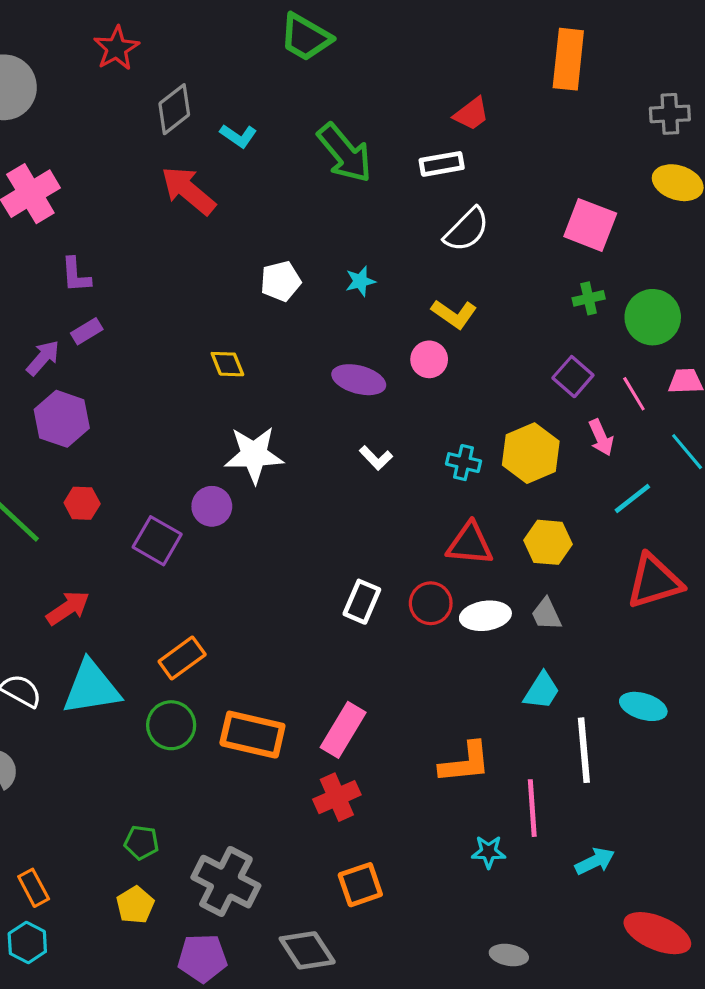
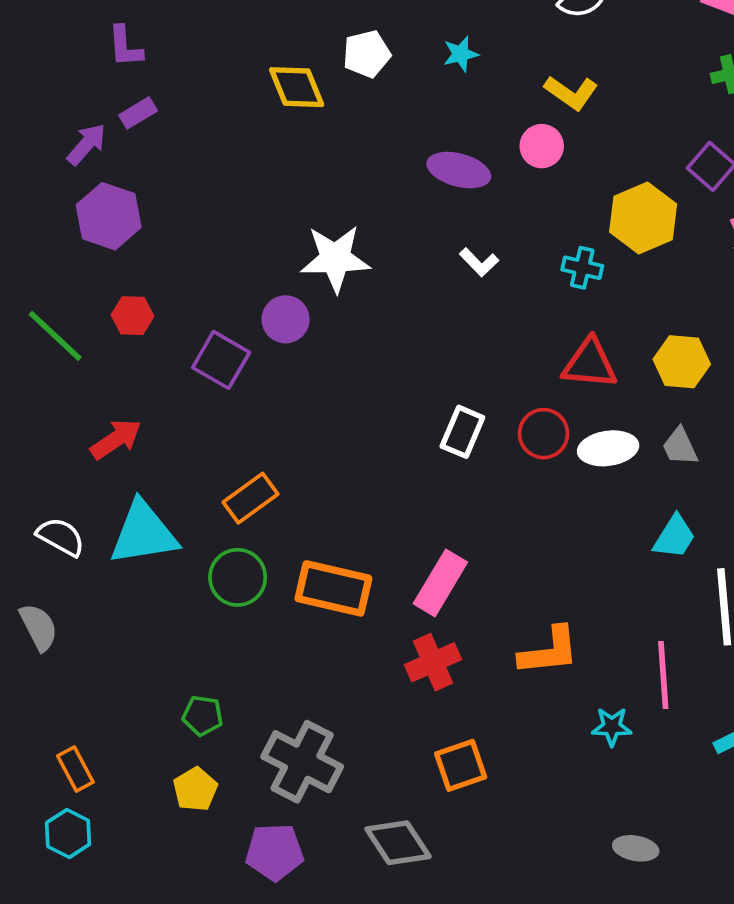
yellow diamond: (227, 364) -> (297, 87), moved, size x1.4
yellow hexagon: (531, 453) -> (643, 218), moved
orange L-shape: (465, 763) -> (549, 651), moved

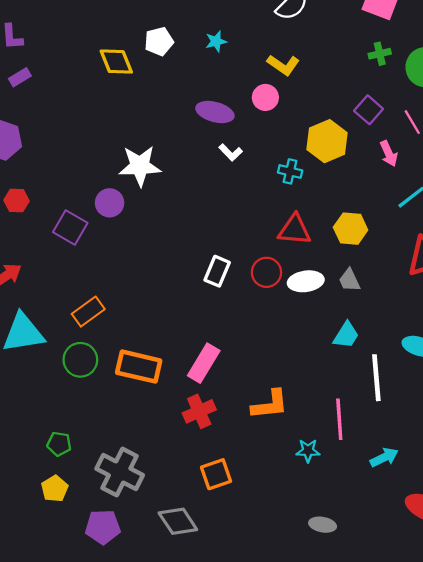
white L-shape: (479, 262) -> (231, 152), moved

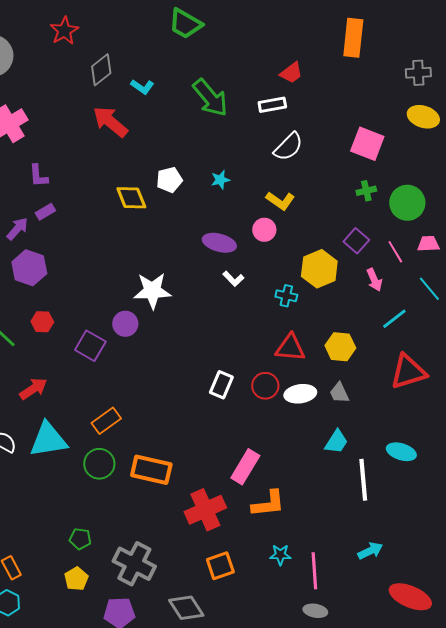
pink rectangle: (204, 363) -> (245, 467), moved
red cross: (199, 411) -> (205, 510), size x1.4
pink line: (339, 419) -> (314, 571), moved
cyan star: (308, 451) -> (280, 555), moved

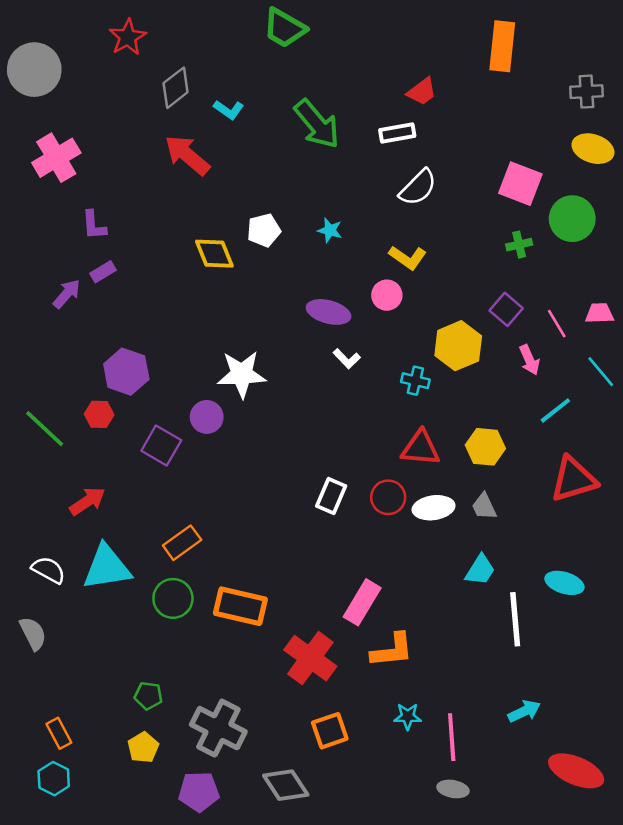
cyan star: (220, 180) -> (330, 230), turned 30
green circle: (407, 203) -> (572, 219), moved
purple hexagon: (29, 268) -> (126, 372), moved
red cross: (205, 510) -> (310, 658), turned -30

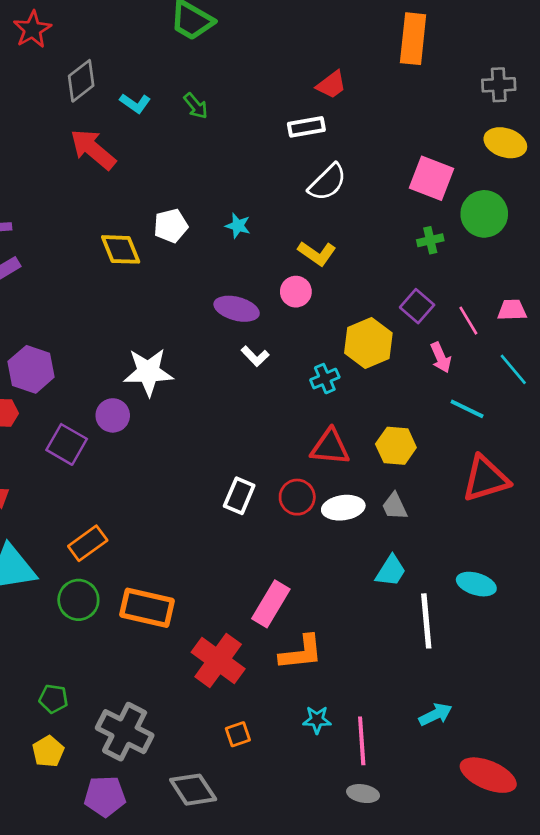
green arrow: (317, 124) -> (196, 106), moved, size x0.5
cyan cross: (415, 381) -> (325, 379), turned -36
cyan line: (555, 410) -> (467, 409), turned 64
orange square: (330, 731) -> (238, 734), size x0.7

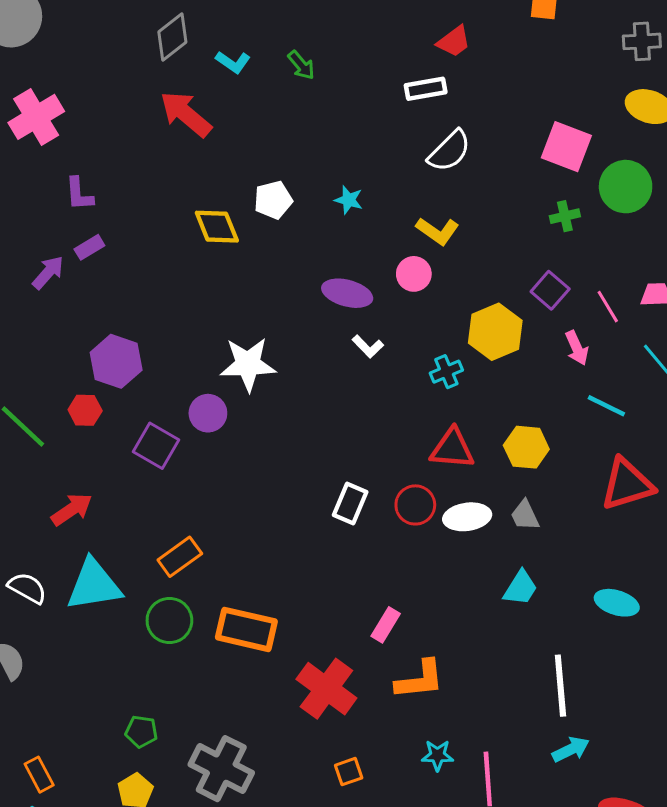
pink rectangle: (271, 604) -> (386, 625), size x0.7
white line: (426, 621) -> (560, 686), moved

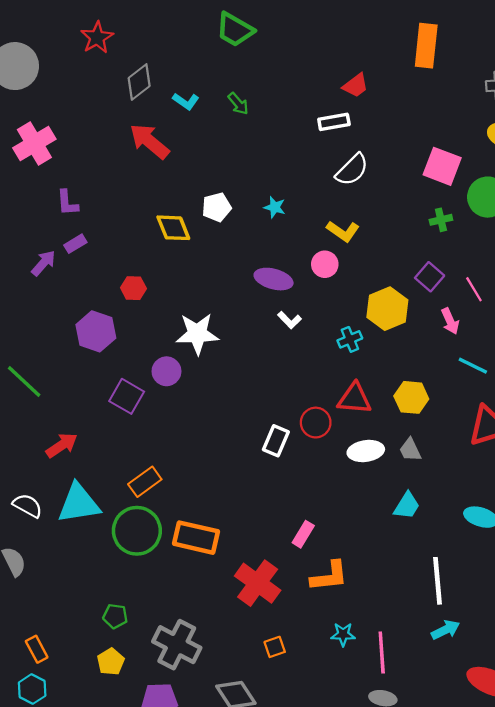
red hexagon: (85, 410) -> (133, 288), moved
red circle: (415, 505) -> (316, 423), moved
green circle: (169, 620) -> (137, 531), size x1.4

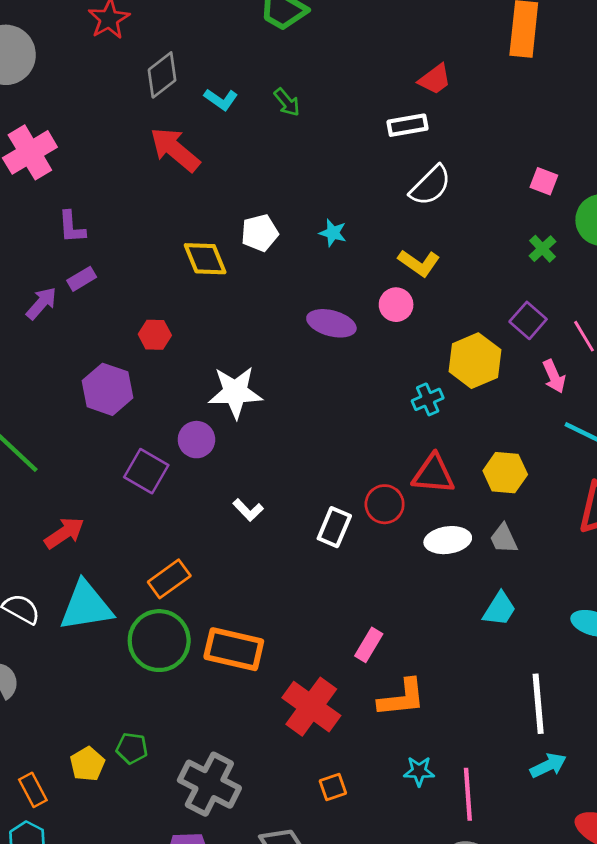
pink square: (442, 166) -> (544, 181), size x0.6
green cross: (441, 220) -> (542, 249), turned -30
white L-shape: (289, 320) -> (248, 510), moved
yellow pentagon: (111, 662) -> (87, 764), moved

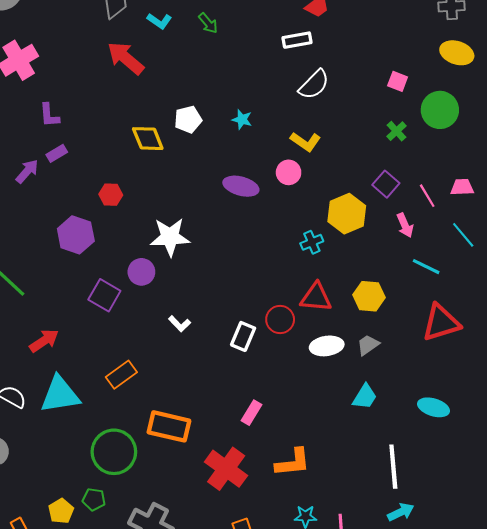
gray trapezoid: (504, 539) -> (368, 345), turned 80
green circle: (159, 641) -> (114, 452), moved
pink rectangle: (369, 645) -> (252, 413), moved

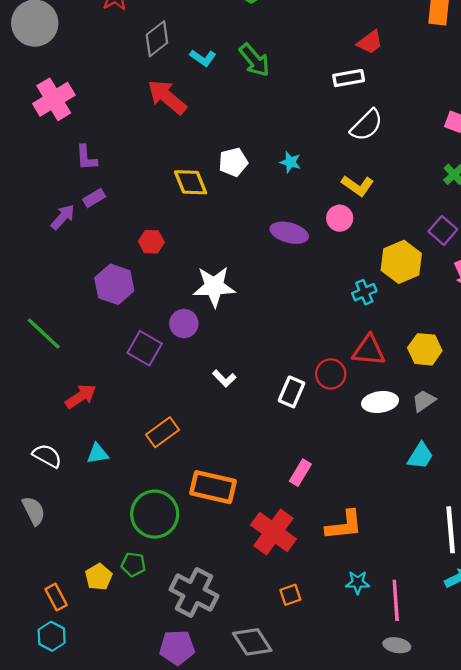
green arrow: (208, 23) -> (254, 60), size x1.5
cyan triangle: (60, 395) -> (98, 454), size x0.5

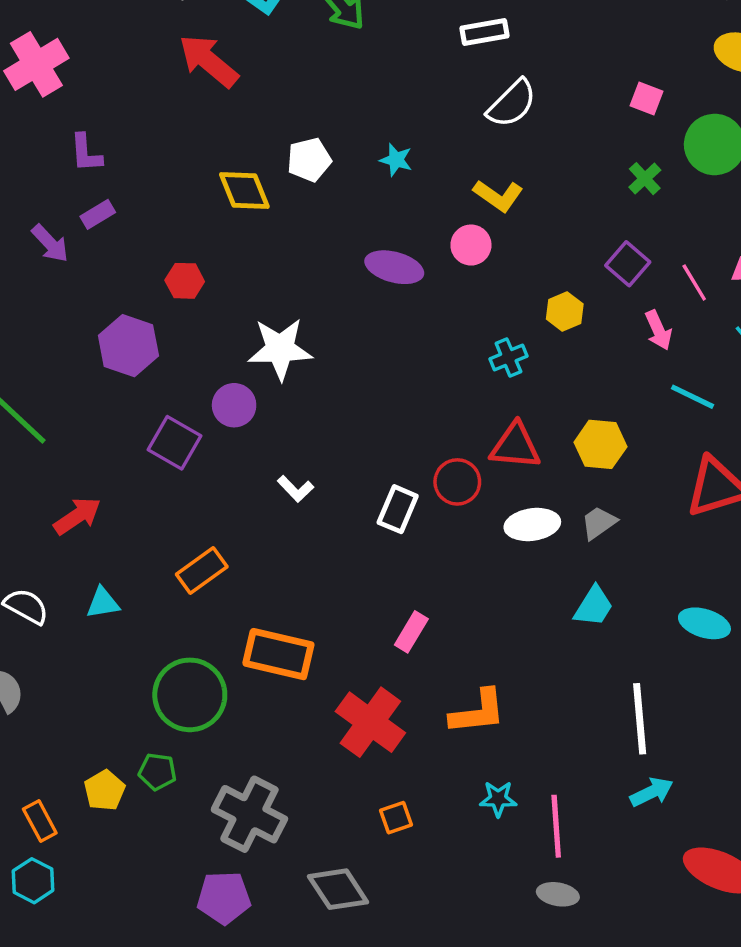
purple arrow: (63, 217) -> (50, 243), turned 96
yellow hexagon: (401, 262) -> (565, 311), size x0.6

